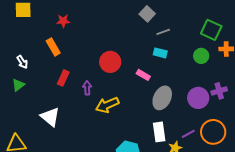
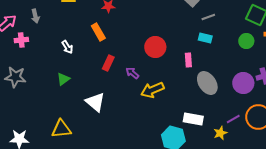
pink rectangle: (143, 75) -> (188, 60), turned 56
green triangle: (18, 85) -> (63, 79), moved
purple arrow: (87, 88) -> (132, 73), turned -48
gray ellipse: (162, 98) -> (207, 83), turned -60
white rectangle: (159, 132) -> (193, 119), moved, turned -72

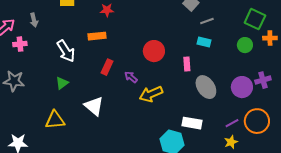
orange rectangle: (98, 32) -> (97, 36), turned -66
white arrow: (67, 47) -> (66, 51), size x1.6
yellow triangle: (61, 129) -> (55, 120), moved
yellow star: (220, 133) -> (231, 142), moved

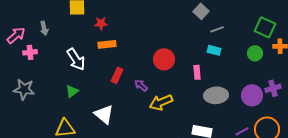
red star: (107, 10) -> (101, 23), moved
gray ellipse: (206, 87) -> (216, 95), turned -60

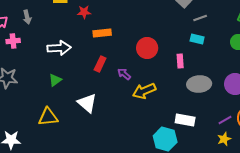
orange rectangle: (107, 44) -> (102, 33), moved
white arrow: (76, 59) -> (59, 48), turned -60

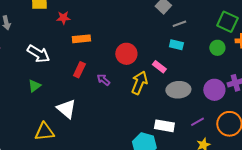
white arrow: (59, 48) -> (38, 54), turned 35
pink rectangle: (180, 61) -> (159, 67), turned -48
yellow arrow: (144, 91) -> (139, 83), moved, turned 135
yellow triangle: (48, 117) -> (44, 132), moved
purple line: (225, 120) -> (197, 122), moved

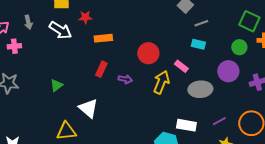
white arrow: (38, 54) -> (60, 30), moved
purple arrow: (103, 80) -> (125, 79), turned 152
purple circle: (214, 90) -> (228, 71), moved

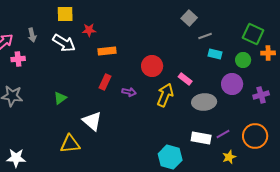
cyan rectangle: (198, 44) -> (215, 54), moved
white rectangle: (186, 125) -> (201, 138), moved

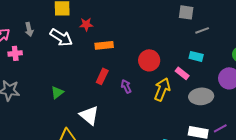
gray square: (189, 18) -> (186, 12), turned -35
cyan rectangle: (215, 54) -> (196, 56), moved
purple arrow: (129, 92) -> (126, 86), turned -128

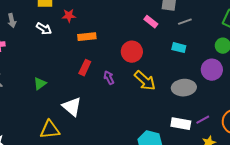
white arrow: (61, 37) -> (44, 29), size x0.7
pink rectangle: (182, 73) -> (151, 22), moved
yellow arrow: (162, 89) -> (145, 81), turned 110

